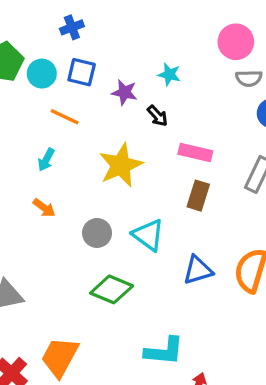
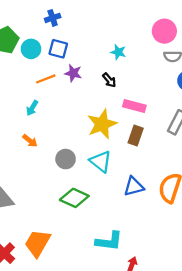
purple star: (124, 92) -> (73, 73), moved
orange line: (65, 117) -> (46, 79), turned -48
yellow star: (121, 165) -> (102, 124), moved

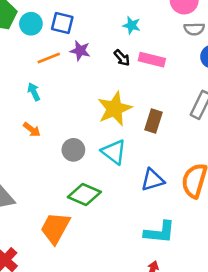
pink rectangle: (134, 106) -> (152, 60), moved
cyan arrow: (32, 108) -> (34, 92), turned 126
cyan L-shape: (109, 241) -> (160, 232), moved
orange trapezoid: (38, 243) -> (55, 228), moved

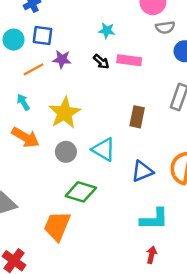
yellow star: (115, 109) -> (65, 113), moved
orange arrow: (32, 130) -> (25, 137), size x1.6

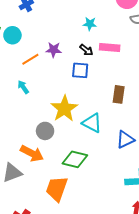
blue square: (42, 36) -> (80, 70), moved
yellow star: (65, 113) -> (64, 109), moved
orange arrow: (25, 137) -> (32, 153), moved
gray circle: (66, 152) -> (45, 131), moved

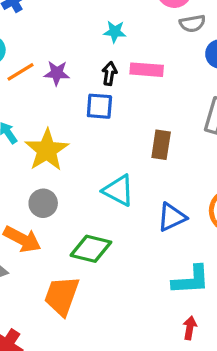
black arrow: (86, 50) -> (109, 73), turned -120
orange line: (30, 59) -> (20, 72), moved
yellow star: (64, 109) -> (47, 150), moved

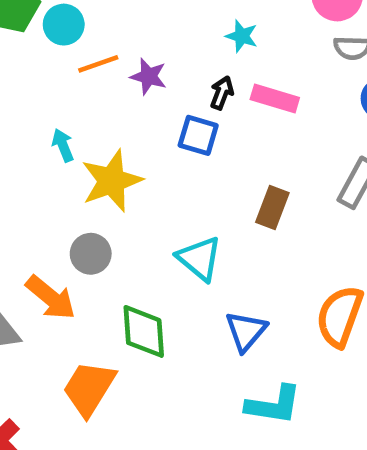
blue triangle: (172, 217) -> (246, 331), moved, turned -36
green diamond: (91, 249) -> (144, 331), turned 60

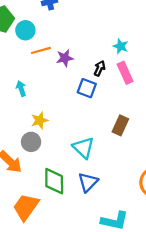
cyan star: (242, 36) -> (121, 46), moved
purple star: (149, 76) -> (65, 58), turned -30
pink rectangle: (275, 99) -> (125, 73), turned 45
yellow star: (112, 181) -> (40, 120), moved, size x0.6
blue triangle: (246, 331) -> (88, 182), moved

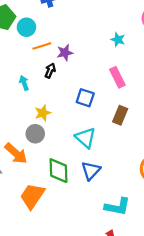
black arrow: (100, 68) -> (50, 71), moved
pink rectangle: (125, 73) -> (117, 77), moved
blue square: (87, 88) -> (85, 98), moved

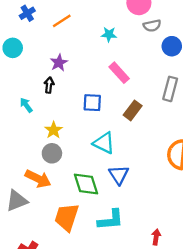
orange line: (42, 46) -> (62, 21), moved
brown rectangle: (120, 115) -> (133, 110), turned 30
cyan L-shape: (117, 207) -> (111, 220), moved

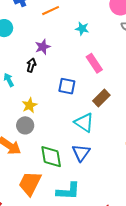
cyan star: (109, 34) -> (82, 29), moved
cyan triangle: (104, 143) -> (84, 123), moved

